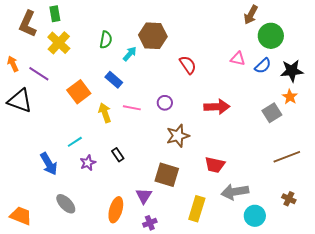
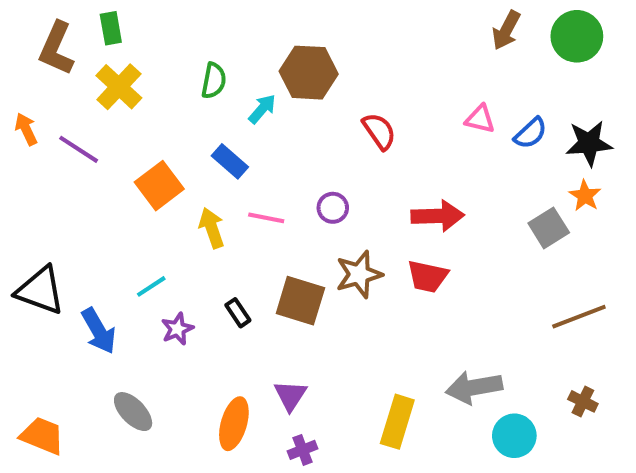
green circle: (271, 36) -> (577, 36), moved
black triangle: (20, 101) -> (40, 291), moved
red trapezoid: (215, 165) -> (428, 276), moved
brown square: (167, 175) -> (300, 301), moved

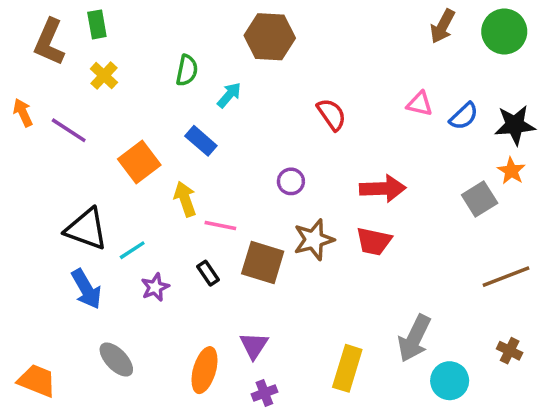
brown hexagon: (309, 73) -> (270, 37), moved
yellow cross: (119, 87) -> (104, 76), size x0.7
pink line: (266, 218) -> (220, 225), moved
black triangle: (40, 291) -> (86, 229), moved
gray arrow: (474, 387) -> (414, 338), turned -54

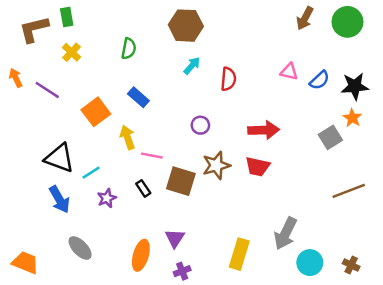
brown L-shape: (49, 42) -> (34, 29), turned 52
cyan arrow: (229, 95) -> (192, 66), moved
red semicircle: (331, 114) -> (228, 79), turned 40
brown cross: (510, 351) -> (351, 265), moved

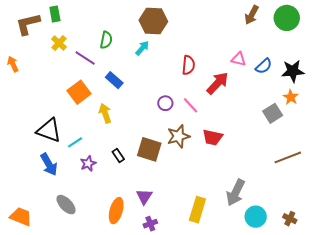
cyan arrow: (192, 66) -> (142, 48), moved
purple line: (47, 90) -> (85, 58), moved
red arrow: (264, 130) -> (218, 83), moved, turned -45
pink line: (152, 156) -> (190, 105), moved, turned 36

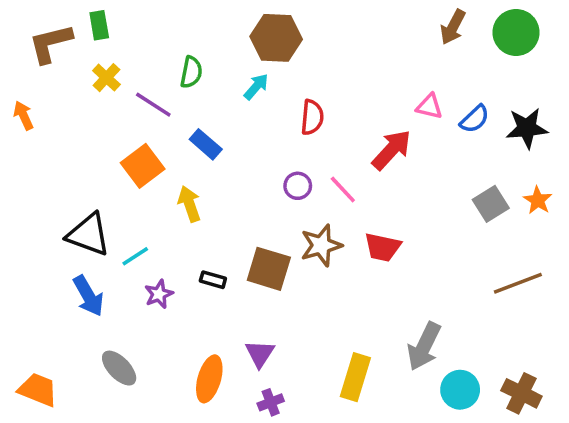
red semicircle: (188, 65) -> (312, 117), moved
orange star: (291, 97) -> (538, 200), moved
black rectangle: (118, 155) -> (213, 280), turned -40
brown cross: (290, 219) -> (521, 393), size x1.5

